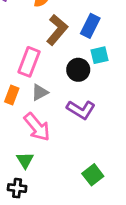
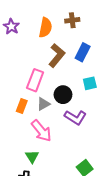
cyan square: (99, 55) -> (90, 83), moved
black circle: (78, 70) -> (63, 95), moved

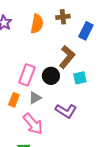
blue rectangle: (83, 52) -> (86, 31), moved
brown L-shape: (57, 55) -> (67, 57), moved
black circle: (63, 95) -> (51, 76), moved

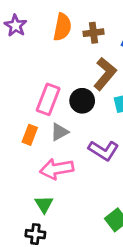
brown cross: (63, 17) -> (94, 33), moved
pink arrow: (33, 124) -> (57, 169), turned 120

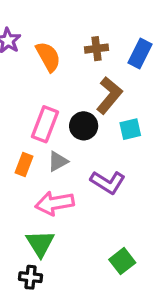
orange semicircle: (62, 27) -> (48, 57), moved, turned -40
green triangle: (44, 204) -> (40, 243), size x1.4

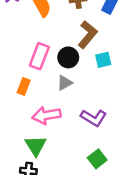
gray triangle: (58, 161) -> (65, 83), moved
purple L-shape: (108, 182) -> (94, 118), moved

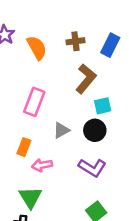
black circle: (68, 57) -> (95, 130), moved
orange rectangle: (24, 86) -> (24, 147), moved
pink arrow: (47, 115) -> (42, 165), size x0.7

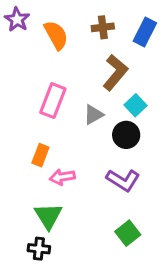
cyan square: (103, 106) -> (136, 105), turned -30
gray triangle: (61, 130) -> (93, 115), moved

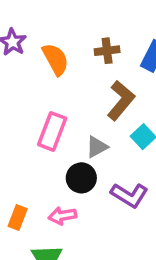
black circle: (126, 135) -> (81, 178), moved
orange rectangle: (40, 155) -> (18, 217), moved
purple L-shape: (123, 180) -> (129, 195), moved

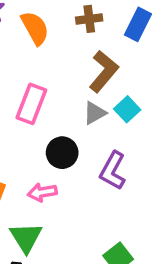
gray triangle: (97, 147) -> (95, 113), moved
purple L-shape: (129, 195) -> (113, 171), turned 87

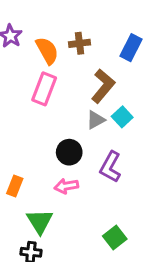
brown cross: (89, 19) -> (80, 43), moved
pink rectangle: (31, 104) -> (44, 89), moved
pink arrow: (42, 192) -> (66, 186), moved

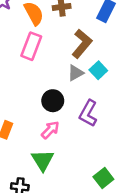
pink arrow: (66, 186) -> (50, 130), turned 144
green triangle: (40, 221) -> (43, 160), moved
green square: (115, 238) -> (103, 178), moved

